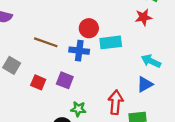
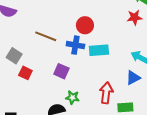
cyan rectangle: (111, 42) -> (99, 50), moved
red square: (38, 82) -> (25, 73), moved

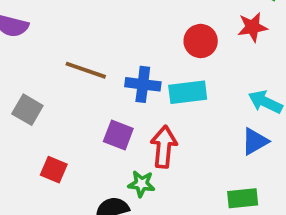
red circle: (85, 25) -> (201, 41), moved
red square: (25, 73) -> (54, 170), moved
red arrow: (106, 93) -> (164, 147), moved

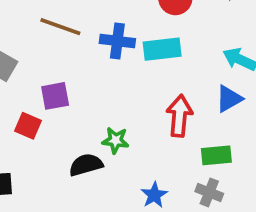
purple square: (118, 135) -> (55, 96), moved, turned -32
red arrow: (164, 147) -> (179, 116), moved

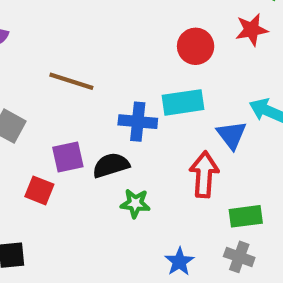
blue cross: (117, 41) -> (138, 122), moved
blue triangle: (229, 99) -> (232, 135), moved, turned -36
black semicircle: (86, 165) -> (111, 165), moved

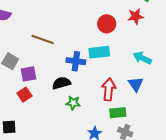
blue triangle: (232, 135) -> (136, 84), moved
purple square: (68, 157) -> (29, 74), moved
red square: (39, 190) -> (25, 95), turned 32
green rectangle: (246, 216) -> (118, 113), moved

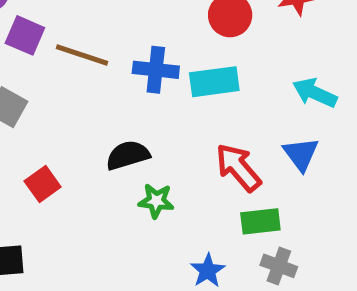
blue cross: (76, 61) -> (156, 70), moved
purple square: (29, 74) -> (25, 35), moved, turned 35
red arrow: (109, 89) -> (238, 167), turned -45

